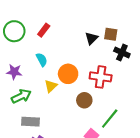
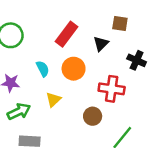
red rectangle: (44, 30) -> (66, 34), moved, size x1.5
brown square: (111, 34) -> (120, 23), moved
orange circle: (68, 74) -> (74, 69), moved

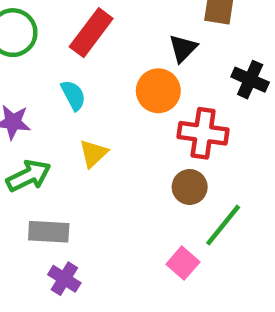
red rectangle: (66, 34) -> (91, 33), moved
orange circle: (74, 69) -> (158, 91), moved
brown circle: (93, 116) -> (190, 187), moved

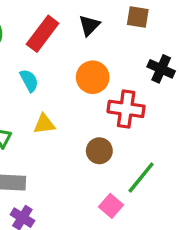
black triangle: (183, 48) -> (89, 25), moved
yellow triangle: (93, 153) -> (44, 124), turned 35
brown circle: (190, 187) -> (99, 151), moved

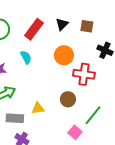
brown square: (138, 17) -> (87, 26), moved
yellow triangle: (44, 124) -> (38, 108), moved

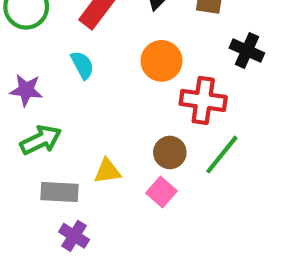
green line: (93, 115) -> (222, 155), moved
pink square: (75, 132) -> (162, 192), moved

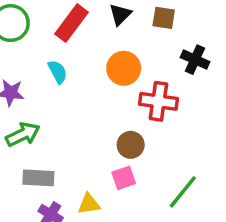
green line: (222, 155) -> (183, 192), moved
yellow triangle: (107, 171) -> (89, 204), moved
pink square: (162, 192) -> (124, 178), turned 30

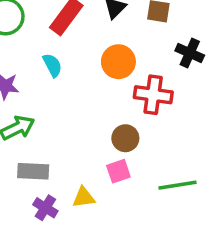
green line: (183, 192) -> (178, 185), turned 42

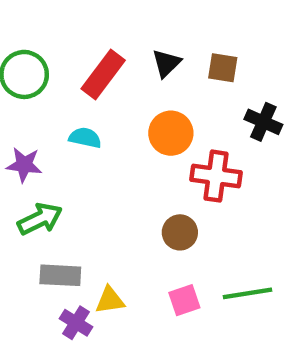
cyan semicircle: (52, 65) -> (85, 138), turned -50
pink square: (118, 171) -> (184, 300), moved
yellow triangle: (84, 197) -> (110, 300), moved

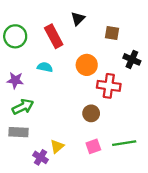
black triangle: (166, 63) -> (78, 19), moved
red rectangle: (103, 74) -> (54, 36), turned -65
gray rectangle: (60, 275) -> (18, 132), moved
yellow triangle: (110, 300) -> (57, 146), turned -32

